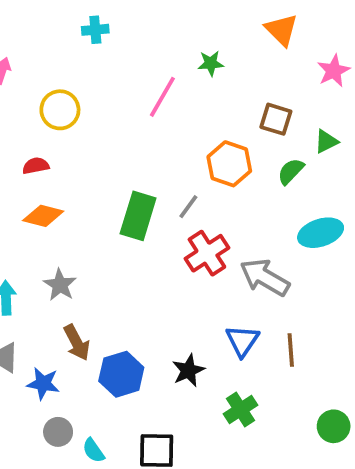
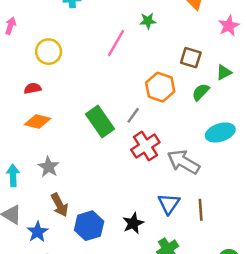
green rectangle: (138, 216) -> (100, 121), turned -52
blue star: (43, 383) -> (38, 232), turned 30

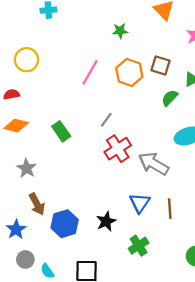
pink line: (116, 43) -> (90, 72), moved
orange hexagon: (160, 87) -> (129, 72), moved
green rectangle: (100, 121) -> (61, 131), moved, size x0.7

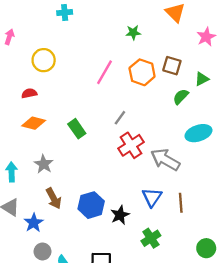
blue hexagon: (65, 224) -> (91, 205), moved

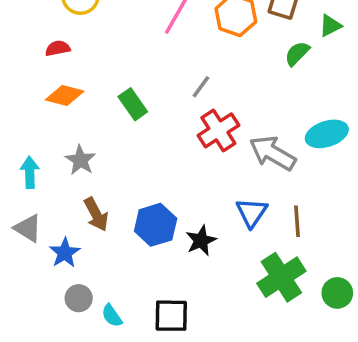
cyan ellipse: (198, 133) -> (327, 134), moved
green cross: (151, 238) -> (281, 277), moved, size x1.5

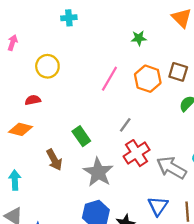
orange diamond: (65, 95) -> (20, 129), moved
gray star: (80, 160) -> (98, 172), moved, size x1.5
brown arrow: (96, 214) -> (54, 160), moved

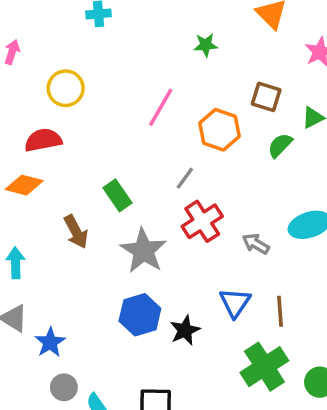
orange hexagon: (148, 79) -> (219, 130), moved
red semicircle: (33, 100) -> (43, 140), size x1.5
gray arrow: (171, 168) -> (256, 244), size x0.6

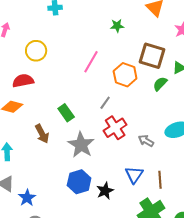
brown square: (266, 97) -> (152, 56), size x1.5

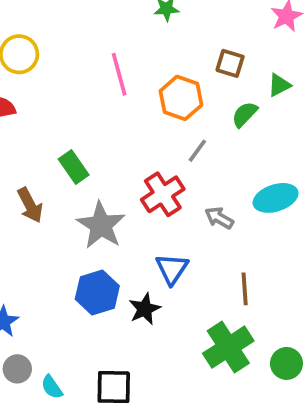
brown square: (152, 56) -> (230, 63), size x0.6
pink line: (91, 62) -> (119, 74), turned -45
gray line: (105, 103) -> (197, 151), moved
blue triangle: (134, 175) -> (172, 269), moved

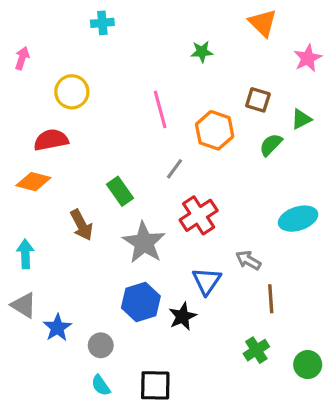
gray line: (197, 151) -> (175, 169), moved
gray arrow: (219, 218) -> (248, 260), moved
green cross: (228, 347) -> (256, 350), size x0.6
gray circle: (17, 369) -> (101, 345), moved

